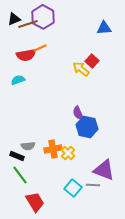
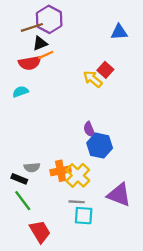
black triangle: (14, 19) -> (40, 43), moved
yellow cross: (68, 153) -> (78, 175), size x1.5
gray line: (93, 185) -> (77, 202), moved
cyan square: (73, 188) -> (84, 216), turned -36

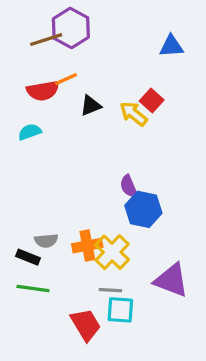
black triangle: (40, 43) -> (91, 105), moved
green line: (23, 201) -> (33, 288), turned -45
red trapezoid: (40, 232) -> (86, 325), moved

